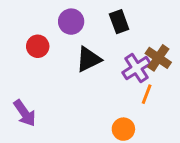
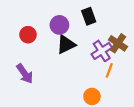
purple circle: (71, 22) -> (59, 25), moved
purple arrow: (25, 113) -> (25, 74), moved

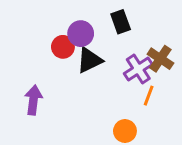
red circle: (28, 35) -> (63, 47), moved
purple arrow: (25, 74) -> (33, 100), turned -138

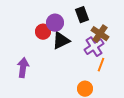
brown cross: (160, 59) -> (100, 34), moved

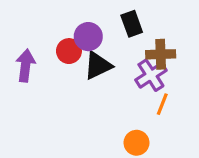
brown cross: (100, 34) -> (161, 54), turned -36
purple arrow: (23, 68) -> (26, 66), moved

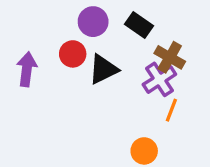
black rectangle: (132, 24) -> (139, 25), turned -35
purple circle: (88, 37) -> (93, 22), moved
brown cross: (161, 54) -> (170, 57), turned 32

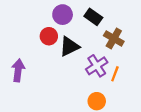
purple arrow: (27, 69) -> (18, 70), moved
purple cross: (159, 79) -> (97, 66), moved

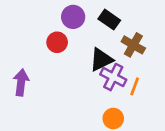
black triangle: (69, 46) -> (101, 60), moved
purple cross: (97, 66) -> (113, 77), turned -30

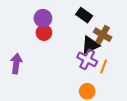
purple circle: (73, 17) -> (43, 18), moved
black triangle: (101, 60) -> (90, 45), moved

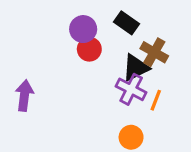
purple circle: (43, 18) -> (83, 29), moved
red circle: (44, 33) -> (89, 49), moved

